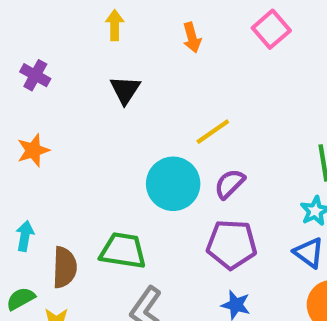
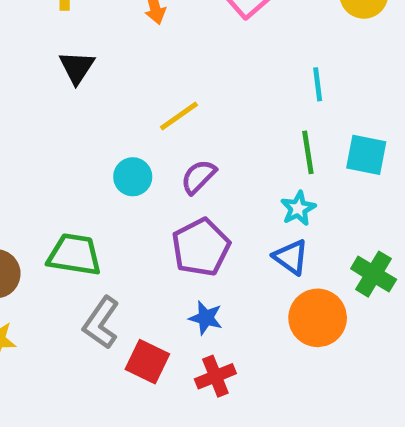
cyan circle: (173, 184) -> (133, 177), size x0.6
purple pentagon: (232, 244) -> (201, 247), turned -30

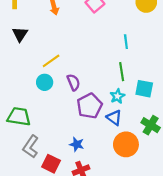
yellow line: (179, 116) -> (51, 61), moved
cyan square: (366, 155) -> (144, 89), moved
purple semicircle: (198, 177) -> (73, 82), turned 112
purple pentagon: (201, 247) -> (90, 106), moved

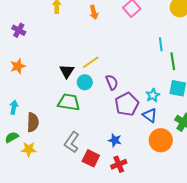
black triangle: (20, 34) -> (67, 71), moved
green line: (122, 72) -> (173, 61), moved
green trapezoid: (19, 117) -> (69, 102), moved

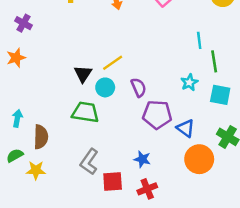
orange star: (18, 66) -> (16, 58), moved
cyan star: (153, 95) -> (189, 82), moved
purple pentagon: (127, 104) -> (157, 115), turned 30
red square: (91, 158) -> (113, 181), turned -30

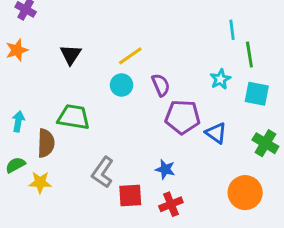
black triangle: (83, 74) -> (71, 54), moved
green trapezoid: (85, 112) -> (74, 117), moved
orange circle: (199, 159) -> (245, 193), moved

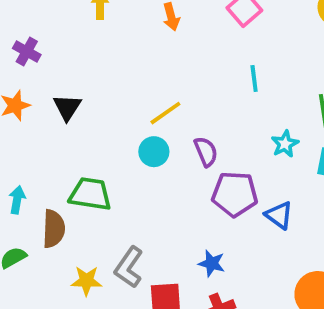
cyan line: (232, 30) -> (254, 78), moved
black triangle: (71, 54) -> (67, 107), moved
yellow star: (40, 182) -> (86, 281), moved

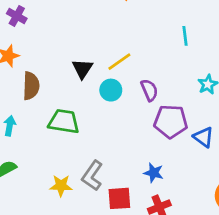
black triangle: (67, 107) -> (82, 69), moved
brown semicircle: (54, 229) -> (31, 86), moved

